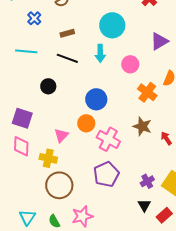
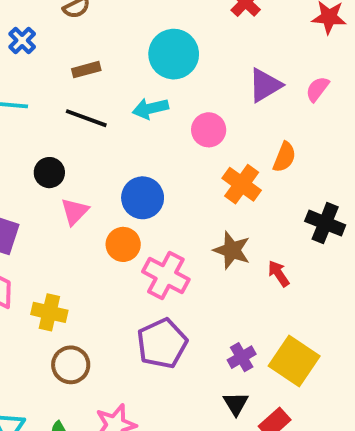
cyan arrow: (100, 53) -> (150, 108), turned 78
pink triangle: (61, 135) -> (75, 211), moved
brown circle: (59, 185) -> (71, 365), size x0.7

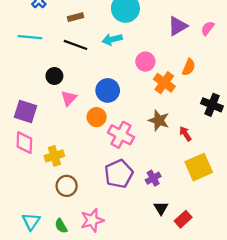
pink circle: (209, 130) -> (145, 62), moved
yellow cross: (49, 312) -> (54, 156), turned -30
purple cross: (242, 357) -> (153, 178), moved
yellow square: (294, 361) -> (199, 167), moved, turned 32

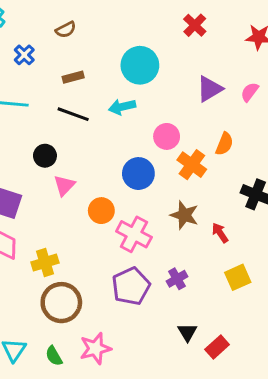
blue circle: (108, 90) -> (138, 174), moved
yellow square: (199, 167) -> (238, 277), size x0.7
purple cross: (153, 178) -> (177, 279), moved
brown circle: (67, 186) -> (61, 303), size x1.4

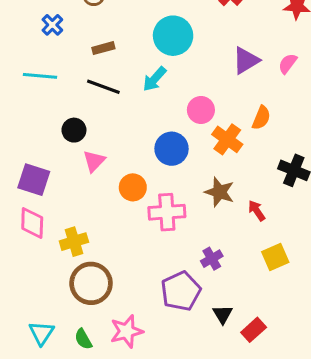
cyan arrow: (122, 107) -> (154, 79), turned -35
pink cross: (134, 234) -> (167, 212), turned -32
purple pentagon: (131, 286) -> (181, 291), moved

